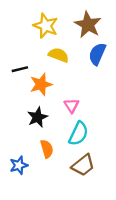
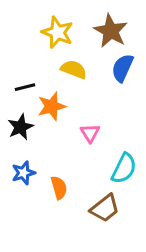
black star: (37, 117) -> (21, 127), moved
cyan semicircle: (79, 134) -> (124, 168), moved
blue star: (19, 165) -> (23, 173), moved

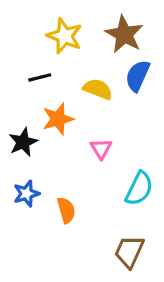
yellow semicircle: (74, 69) -> (98, 89), moved
black line: (25, 87) -> (40, 77), moved
brown trapezoid: (105, 208) -> (129, 252), moved, turned 152

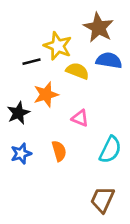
yellow star: (65, 36) -> (58, 46), moved
blue semicircle: (138, 76) -> (109, 60), turned 75
pink triangle: (101, 149) -> (80, 118), turned -36
orange semicircle: (66, 210) -> (59, 151), moved

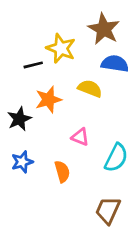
yellow semicircle: (77, 71) -> (90, 88), moved
pink triangle: (80, 118) -> (80, 137), moved
orange semicircle: (59, 151) -> (62, 172), moved

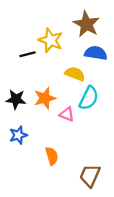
orange star: (48, 100) -> (45, 98), moved
black star: (19, 119) -> (16, 99), turned 30
cyan semicircle: (116, 158) -> (89, 98), moved
orange semicircle: (62, 172) -> (52, 156), moved

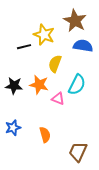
yellow semicircle: (75, 74) -> (55, 64), moved, turned -90
orange star: (45, 98) -> (39, 85), turned 30
blue star: (18, 135) -> (13, 128), moved

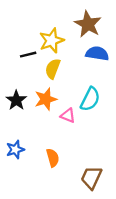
yellow star: (44, 35) -> (52, 41), turned 30
yellow semicircle: (55, 64) -> (53, 69), moved
orange star: (39, 85) -> (46, 99), turned -30
black star: (14, 86) -> (16, 100), turned 30

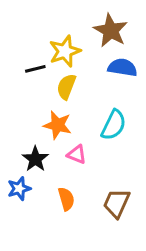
orange star: (46, 99) -> (57, 125), turned 30
black star: (16, 100) -> (35, 159), moved
pink triangle: (68, 116) -> (77, 155), moved
brown trapezoid: (91, 178) -> (117, 203), moved

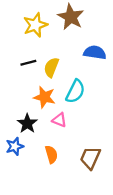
brown star: (111, 31) -> (71, 17), moved
yellow star: (65, 51) -> (35, 25), moved
black line: (35, 69) -> (28, 63), moved
cyan semicircle: (114, 125) -> (75, 91), moved

